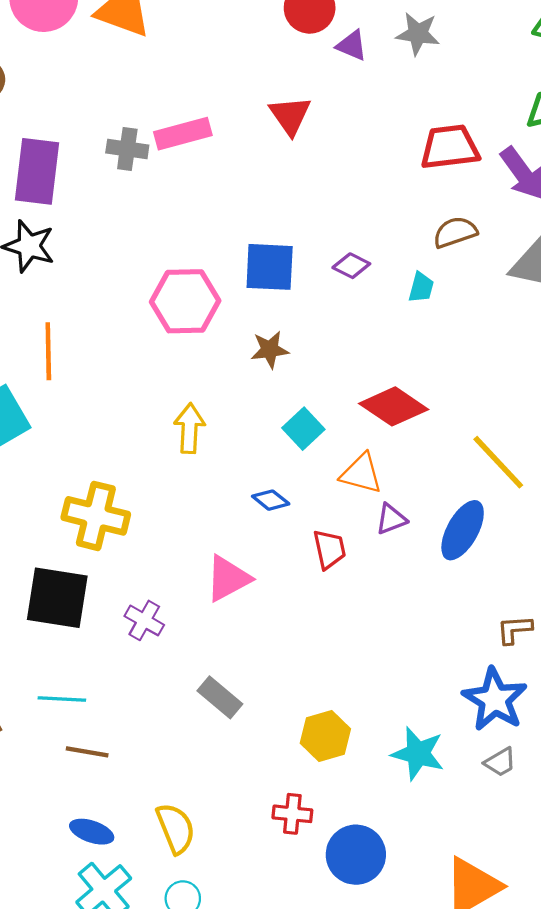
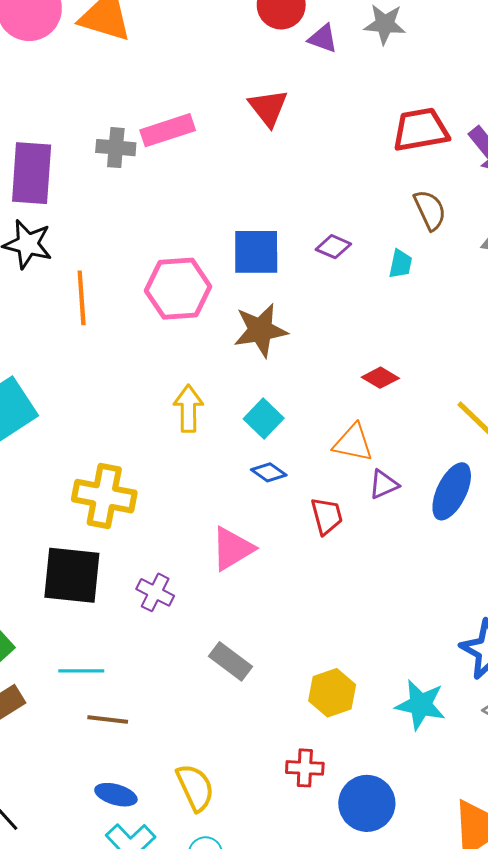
brown semicircle: (455, 232) -> (430, 210), turned 87
brown star: (270, 350) -> (260, 330), size x1.5
orange line: (48, 351) -> (82, 298), moved
red diamond: (394, 406) -> (380, 378), size x0.6
cyan square: (303, 429) -> (264, 419), moved

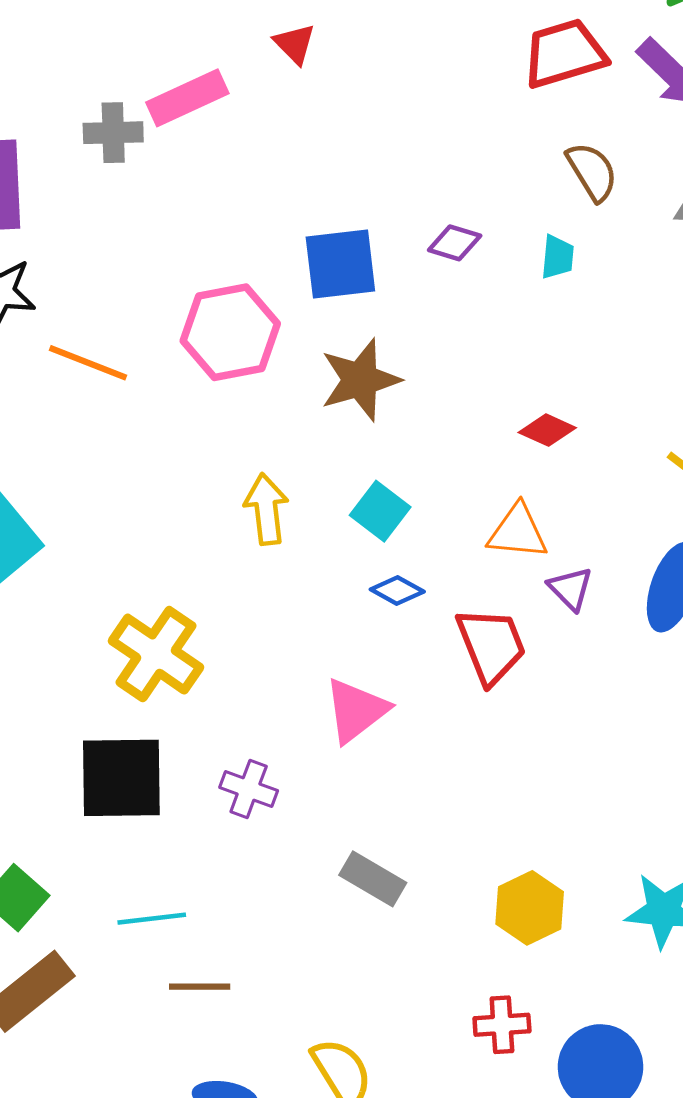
red triangle: (268, 108) -> (295, 44), moved, size x0.7
orange line: (82, 298) -> (88, 363), turned -58
purple triangle: (384, 484) -> (570, 589), turned -44
yellow cross: (104, 496) -> (156, 654), turned 30
red trapezoid: (327, 516) -> (491, 645), size x1.4

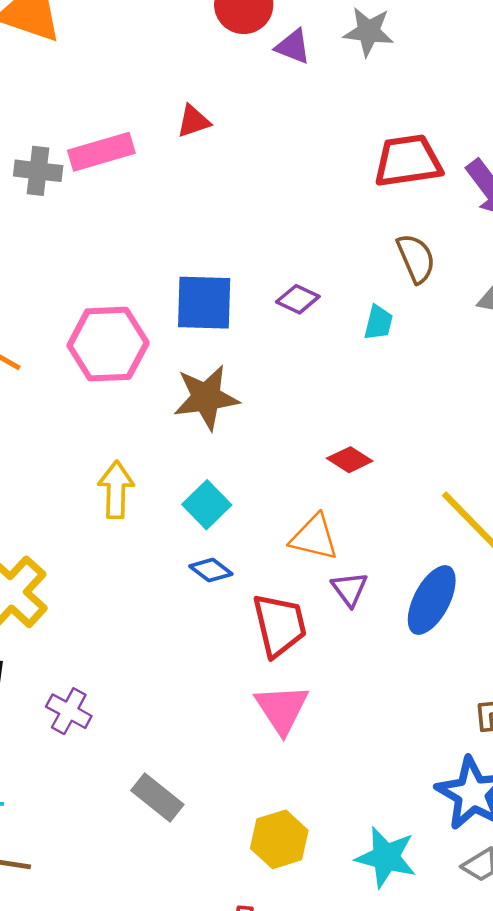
red triangle: (295, 44) -> (193, 121), turned 48
pink triangle: (356, 710) -> (282, 709), moved, turned -34

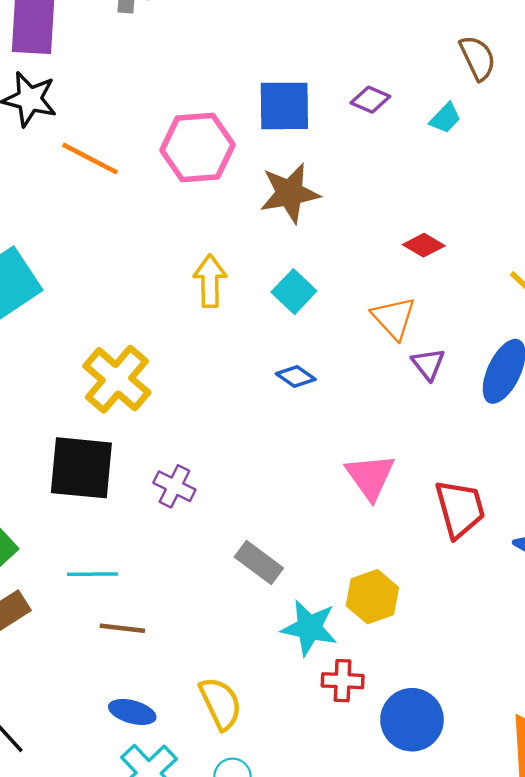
cyan trapezoid: (378, 323) -> (445, 118), turned 32
orange triangle: (314, 537) -> (394, 318), turned 36
blue diamond: (211, 570) -> (296, 377), moved
red trapezoid: (279, 625) -> (460, 509), moved
cyan star: (386, 857) -> (309, 628), moved

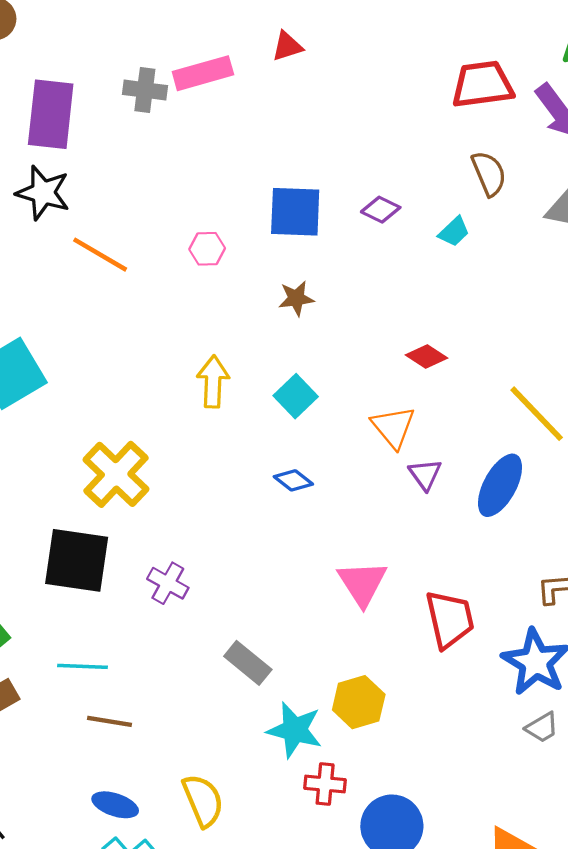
pink hexagon: (198, 147) -> (207, 249), size x0.5
brown star: (290, 193) -> (296, 298), size x0.6

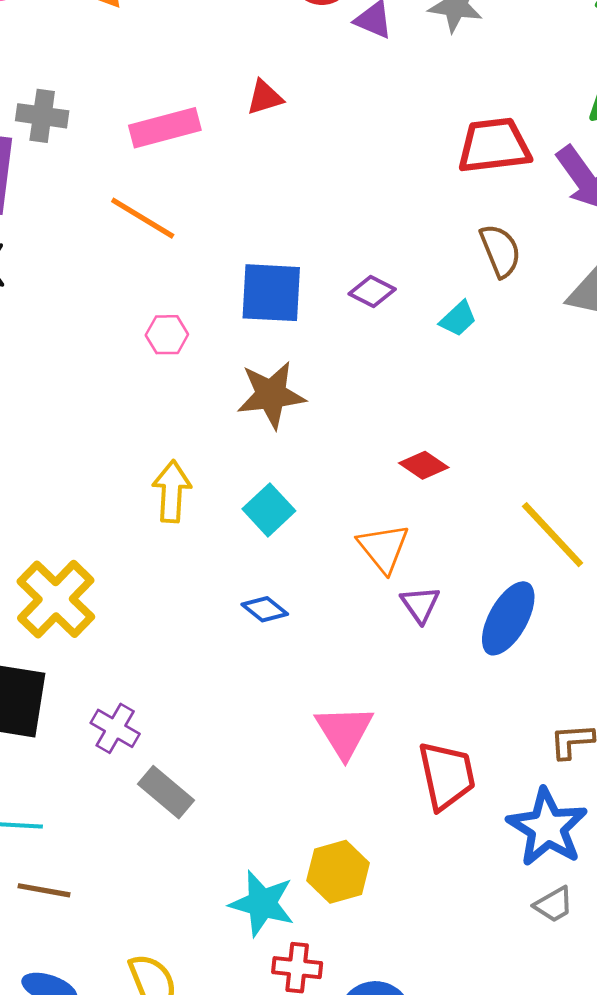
gray cross: (145, 90) -> (42, 116), moved
orange line: (100, 255) -> (143, 218), moved
brown star: (296, 298) -> (271, 395), size x1.6
gray rectangle: (248, 663) -> (166, 792), moved

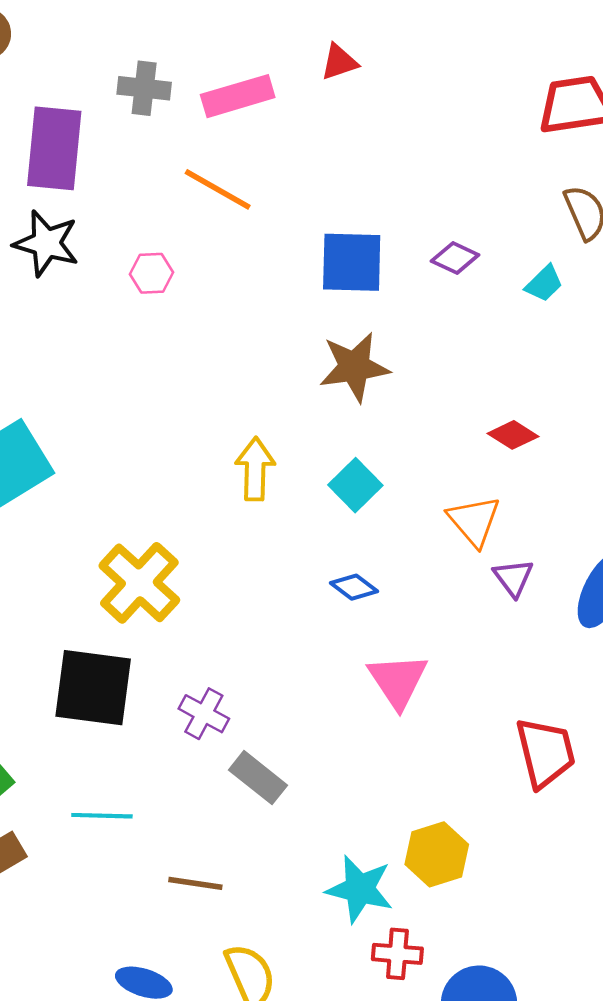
gray cross: (42, 116) -> (144, 88), moved
pink hexagon: (167, 335) -> (152, 273), moved
pink triangle: (344, 732) -> (398, 681), moved
brown line: (44, 890) -> (195, 883), moved

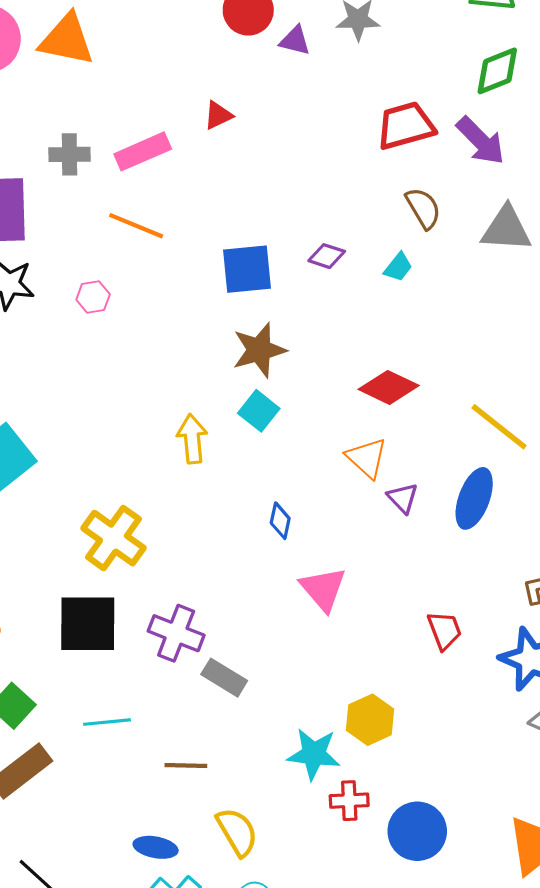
red diamond: (513, 435) -> (389, 387), size x1.5
cyan square: (355, 485) -> (259, 411), moved
blue diamond: (354, 587) -> (280, 521), turned 72
purple cross: (204, 714) -> (176, 633), size x1.4
red trapezoid: (545, 753) -> (444, 630), size x0.7

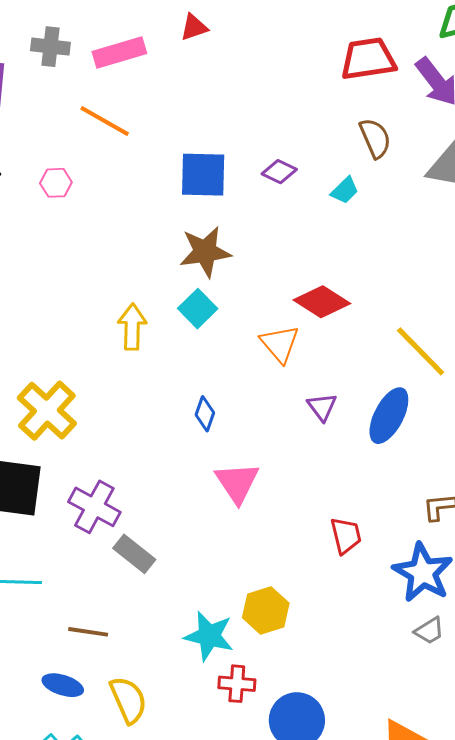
orange triangle: (367, 458) -> (280, 344), moved
blue ellipse: (156, 847) -> (63, 685), moved

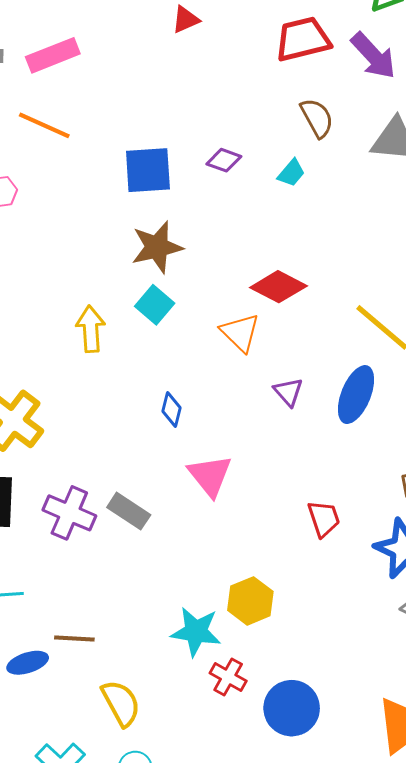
red triangle: (194, 27) -> (186, 19), moved
gray rectangle: (134, 554) -> (129, 511), moved
red cross: (237, 684) -> (228, 677), turned 30
blue ellipse: (63, 685) -> (28, 663), moved, turned -30

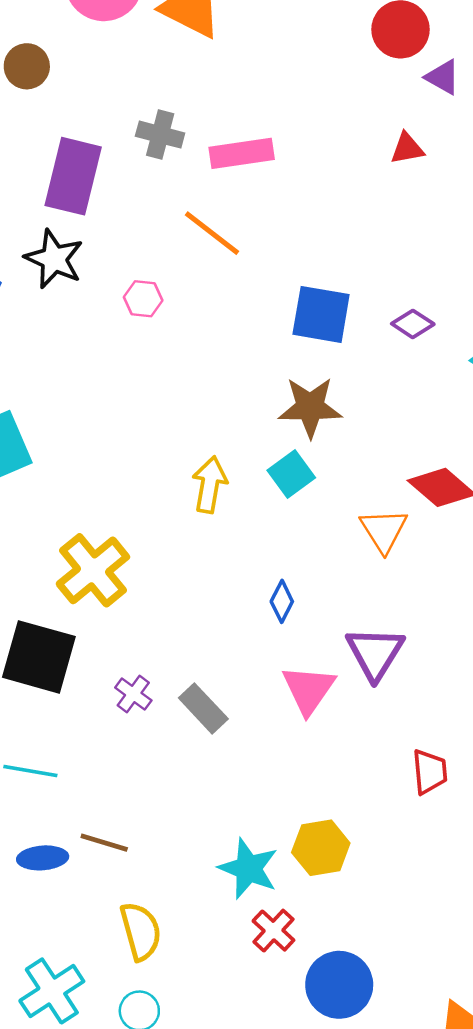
purple triangle: (288, 392) -> (375, 653), moved, size x1.6
purple cross: (69, 513) -> (133, 694), size x0.6

